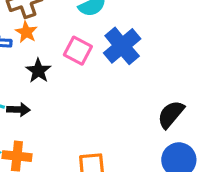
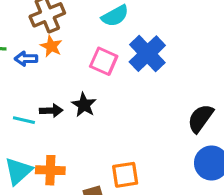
black star: (38, 71) -> (84, 105), moved
black arrow: (18, 110) -> (51, 111), moved

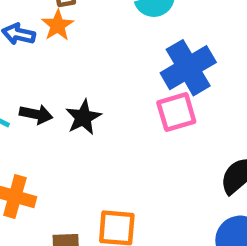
pink square: (104, 61) -> (176, 112), moved, turned 36

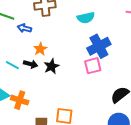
orange star: (58, 25) -> (40, 49), moved

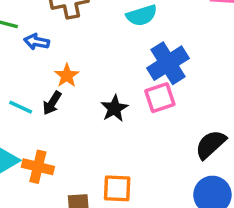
black arrow: (31, 64) -> (52, 103), turned 112
black star: (51, 66) -> (114, 108), moved

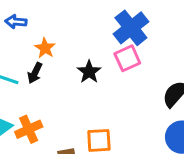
orange cross: (38, 167) -> (29, 129), turned -32

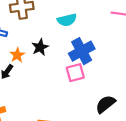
black star: (89, 72) -> (40, 47), moved

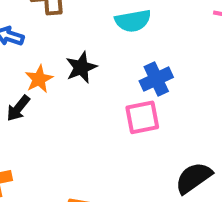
blue cross: (82, 51) -> (156, 79), size x0.7

